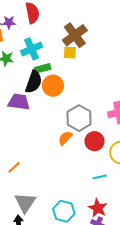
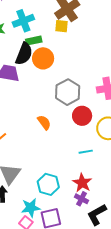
orange semicircle: (65, 138) -> (44, 122), moved, turned 98

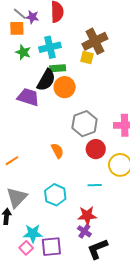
red star: (82, 183) -> (87, 216), turned 30
cyan hexagon: (48, 184) -> (55, 195), moved

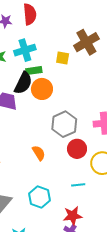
brown cross: (95, 41) -> (86, 42), moved

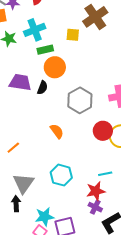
black semicircle: (23, 83) -> (42, 88), moved, size x0.6
red circle: (77, 149) -> (103, 131), moved
cyan line: (78, 185) -> (105, 174), moved

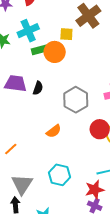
orange circle: (55, 67) -> (55, 52), moved
orange semicircle: (57, 131) -> (54, 131), turned 91

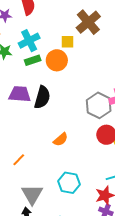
green rectangle: (39, 50) -> (33, 60), moved
black semicircle: (38, 88) -> (42, 97), size x1.6
gray hexagon: (76, 100) -> (99, 105), moved

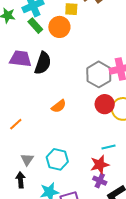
green rectangle: (33, 60) -> (35, 26), turned 63
cyan hexagon: (69, 183) -> (57, 159), moved
gray triangle: (32, 194) -> (27, 159), size x0.6

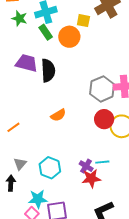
black semicircle: (43, 63) -> (48, 70), turned -30
purple cross: (100, 181) -> (86, 166), moved

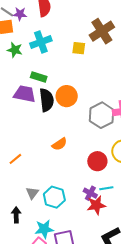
green rectangle: (46, 32) -> (39, 77), moved, turned -35
orange circle: (69, 37) -> (67, 96), moved
red circle: (104, 119) -> (97, 161), moved
gray triangle: (20, 164) -> (32, 193), moved

